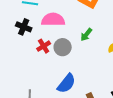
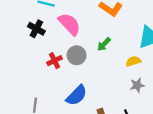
pink semicircle: (53, 20) -> (69, 24), turned 40
red cross: (44, 46) -> (55, 61), moved

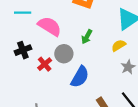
black cross: (36, 29) -> (23, 50), moved, turned -35
blue semicircle: (77, 95) -> (80, 77), moved

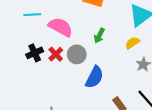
red cross: (45, 64) -> (56, 54), moved

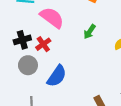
gray circle: (77, 54) -> (28, 65), moved
blue semicircle: (94, 77) -> (57, 76), moved

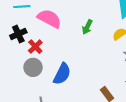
black cross: (22, 40) -> (18, 34), moved
red cross: (43, 44) -> (35, 47), moved

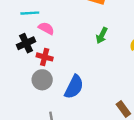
pink semicircle: (49, 19) -> (46, 28), moved, size x0.6
red cross: (35, 47) -> (45, 57), turned -32

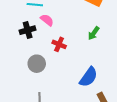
red cross: (45, 57) -> (59, 44), moved
blue semicircle: (74, 87) -> (89, 77), moved

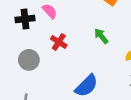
green arrow: (94, 33) -> (101, 36), turned 96

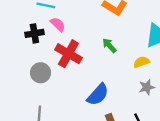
red cross: (59, 42) -> (68, 54), size x1.6

